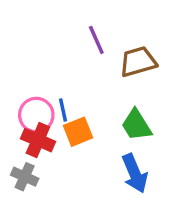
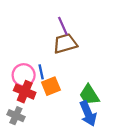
brown trapezoid: (138, 62) -> (65, 43), moved
green trapezoid: (136, 125) -> (89, 95), moved

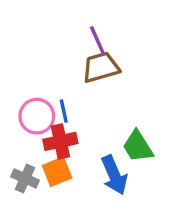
orange square: (51, 86) -> (57, 172), moved
red cross: (25, 92) -> (60, 141), moved, turned -35
blue arrow: (88, 113) -> (114, 175), moved

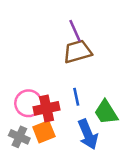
blue line: (64, 111) -> (76, 97), moved
pink circle: (37, 116) -> (28, 103), moved

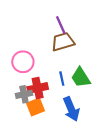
pink circle: (28, 103) -> (23, 62), moved
green trapezoid: (106, 112) -> (81, 78), moved
gray cross: (19, 137) -> (24, 94), moved, turned -35

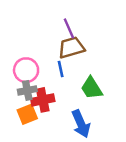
blue line: (62, 79) -> (61, 69), moved
gray cross: (24, 94) -> (27, 90), moved
orange square: (36, 107) -> (27, 114), moved

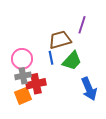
purple line: (69, 28) -> (82, 25), moved, turned 42
green trapezoid: (92, 88) -> (72, 61), moved, turned -105
blue arrow: (81, 124) -> (89, 89), moved

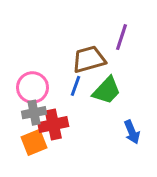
blue line: (51, 58) -> (76, 86), turned 32
blue arrow: (89, 89) -> (132, 132), size x0.7

